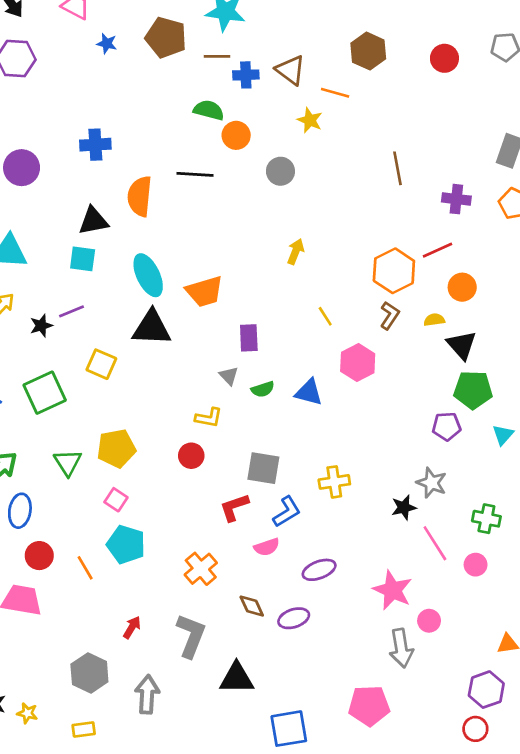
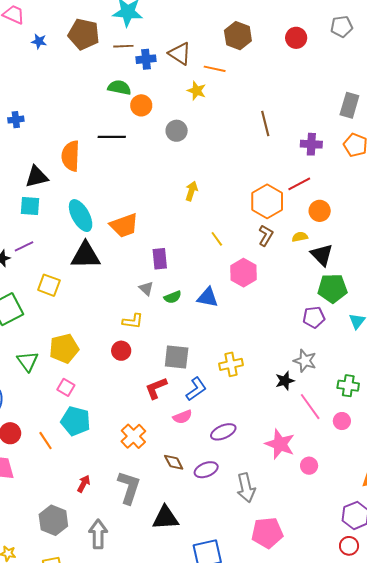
blue cross: (95, 145) -> (16, 120), moved, size x0.7
gray arrow: (401, 648) -> (246, 488), moved

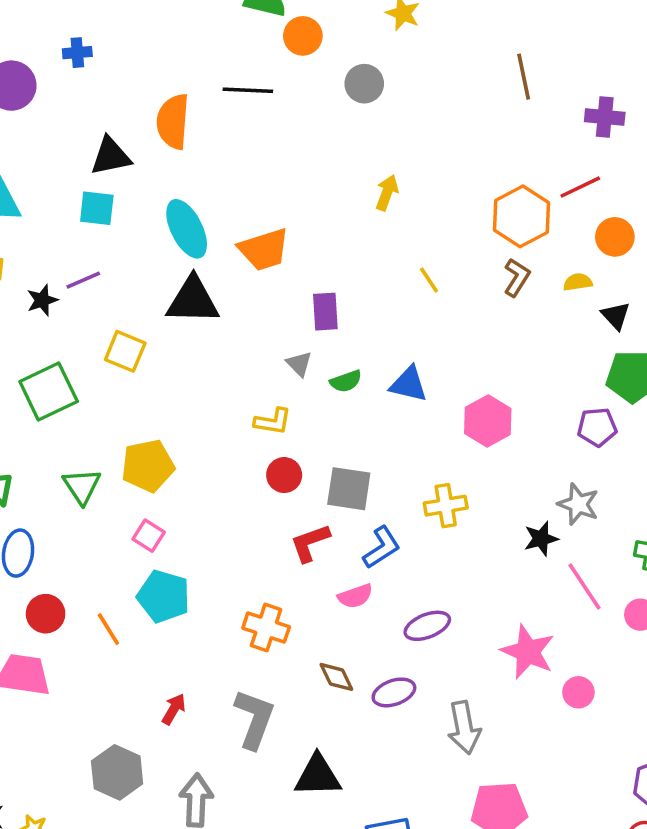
black triangle: (322, 255) -> (616, 316), size x0.7
pink hexagon: (244, 273) -> (488, 421), moved
red circle: (121, 351) -> (284, 475), moved
orange cross: (133, 436) -> (266, 628), turned -30

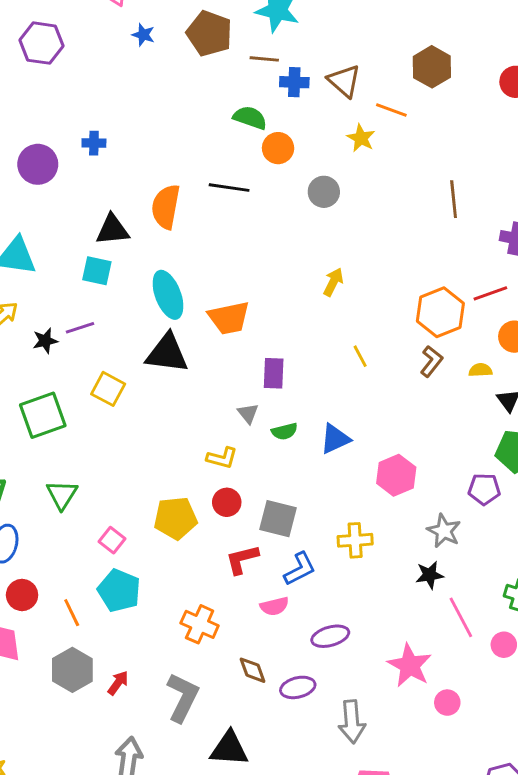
blue triangle: (409, 384) -> (335, 439), turned -44
yellow pentagon: (148, 466) -> (175, 518), moved
gray star: (578, 504) -> (444, 531), moved
gray hexagon: (117, 772) -> (72, 670), moved

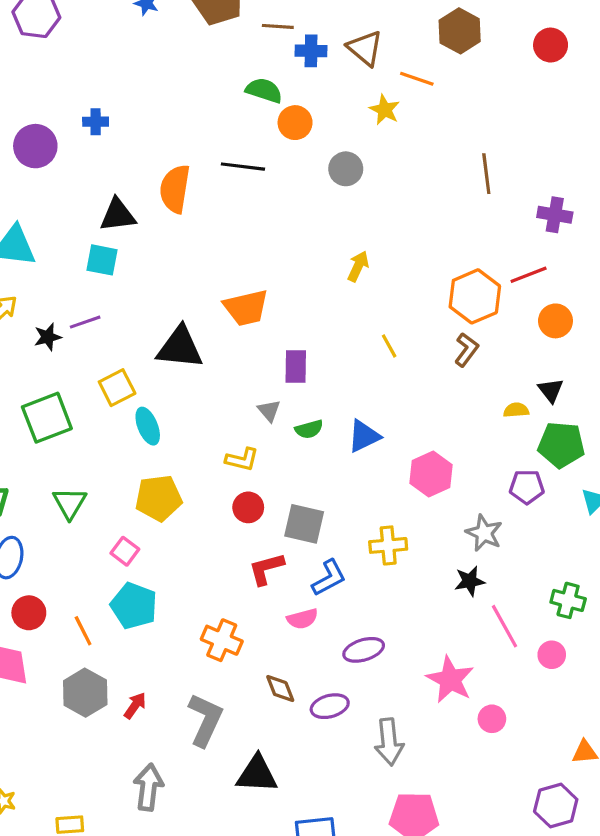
cyan ellipse: (168, 295) -> (148, 426), moved, size x0.7
yellow semicircle: (480, 370) -> (516, 410), moved
yellow square: (108, 389) -> (117, 388), turned 36
yellow pentagon: (175, 518) -> (159, 498), moved

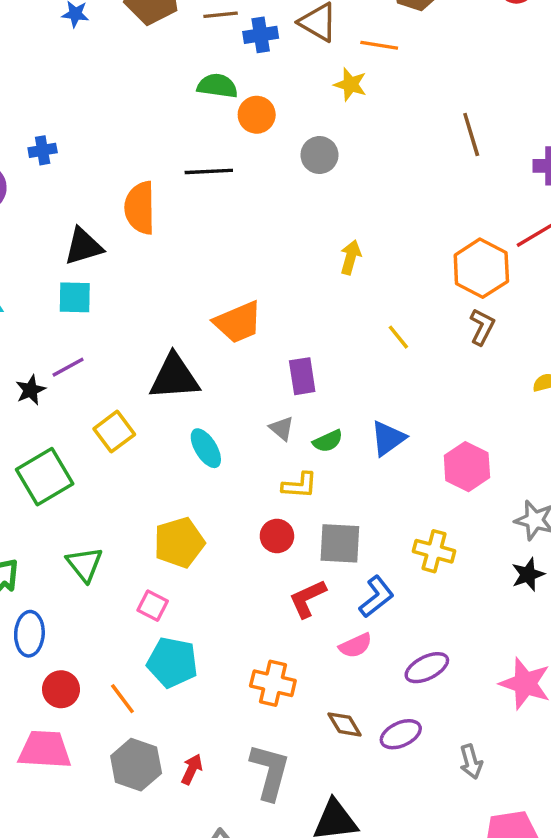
cyan ellipse: (148, 426) -> (206, 448), moved
yellow L-shape: (242, 459) -> (299, 485), moved
yellow cross: (388, 545) -> (434, 551), turned 30
gray arrow: (389, 742) -> (471, 762), size x0.7

